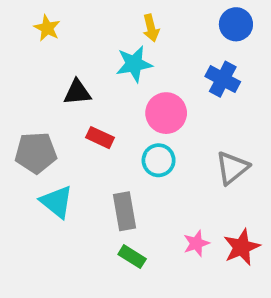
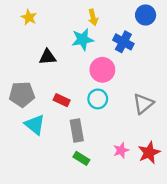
blue cross: (223, 79) -> (123, 42), moved
red rectangle: (100, 138) -> (62, 100), moved

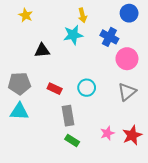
pink circle: (102, 70) -> (127, 59), moved
cyan triangle: (35, 125) -> (19, 111), moved, turned -36

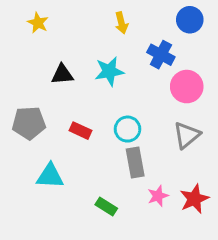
cyan star: (73, 35) -> (109, 71), moved
cyan triangle: (19, 111) -> (50, 176), moved
gray rectangle: (68, 116) -> (135, 162), moved

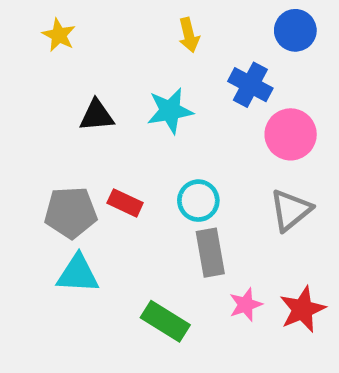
gray pentagon: (29, 123) -> (71, 212), moved
green rectangle: (106, 206) -> (165, 321), size x1.4

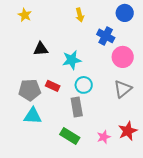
cyan star: (170, 111) -> (72, 60), moved
gray rectangle: (210, 253) -> (77, 107), moved
pink star: (246, 305) -> (104, 137), moved

